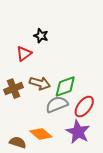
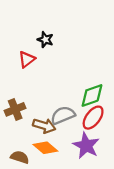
brown arrow: (40, 83) -> (44, 126), moved
green diamond: (65, 86) -> (92, 95), moved
brown cross: (13, 89) -> (15, 109), moved

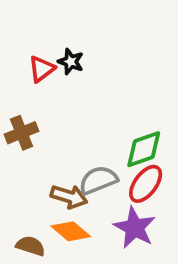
red triangle: (27, 59) -> (42, 69), moved
brown cross: (15, 109) -> (21, 133), moved

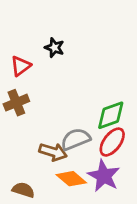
red triangle: (42, 69) -> (21, 66), moved
orange diamond: (71, 231) -> (71, 179), moved

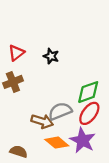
black star: (54, 48) -> (51, 56), moved

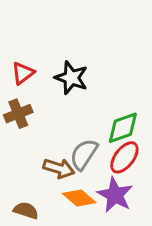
black star: (51, 56) -> (71, 78), size x1.5
gray semicircle: (60, 111) -> (84, 154), turned -35

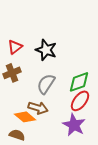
gray semicircle: (84, 154) -> (46, 84), moved
orange diamond: (79, 198) -> (25, 117), moved

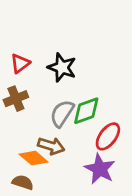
green diamond: (79, 82) -> (86, 111), moved

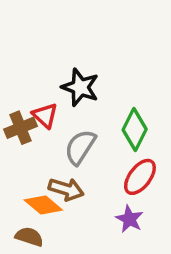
red triangle: (20, 63) -> (45, 115), moved, turned -40
green diamond: (86, 111) -> (135, 129), moved, turned -44
purple star: (100, 169) -> (129, 219), size x0.7

